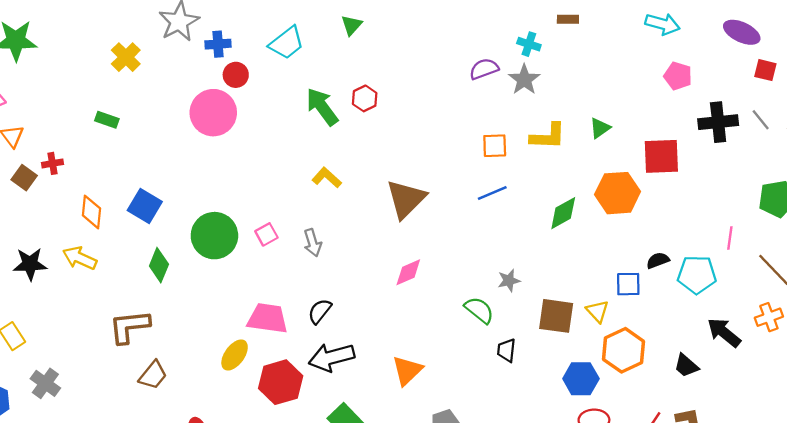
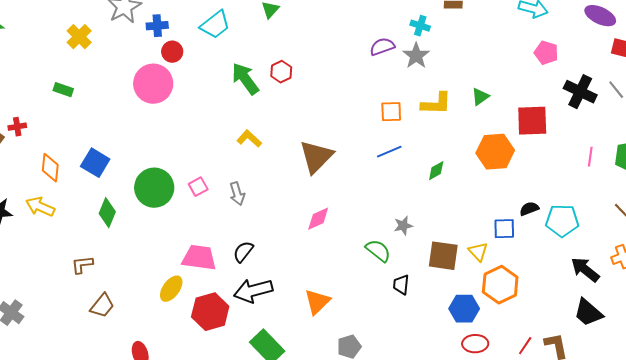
black cross: (718, 122) -> (580, 92), turned 32
green diamond: (563, 213) -> (436, 171), moved, size x0.7
pink line: (730, 238) -> (590, 157), moved
brown L-shape: (129, 327) -> (82, 265), size x0.6
black trapezoid: (686, 366) -> (588, 313), moved, size x1.4

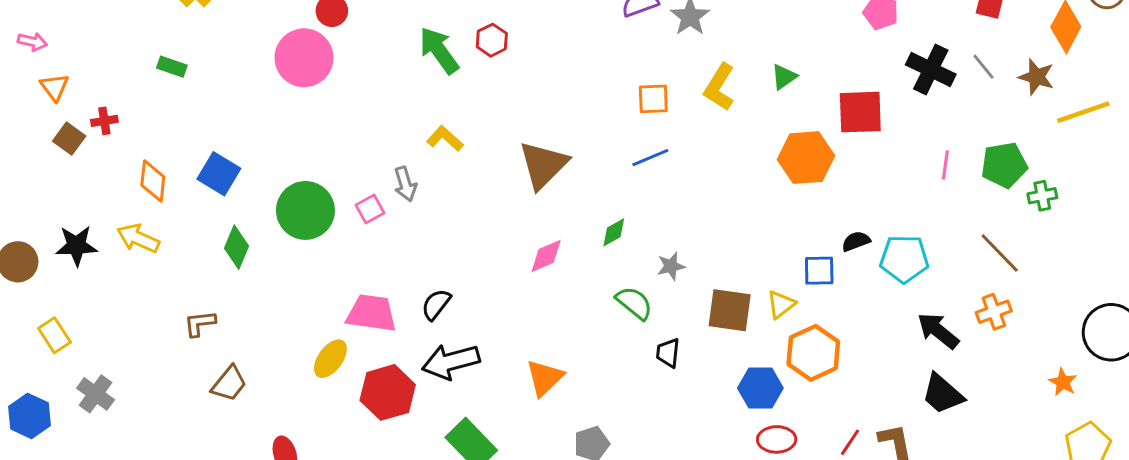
yellow L-shape: (436, 104) -> (719, 87), turned 120
green diamond: (436, 171) -> (614, 232), moved
gray arrow: (237, 194) -> (405, 184), moved
yellow triangle: (478, 252) -> (781, 304), turned 35

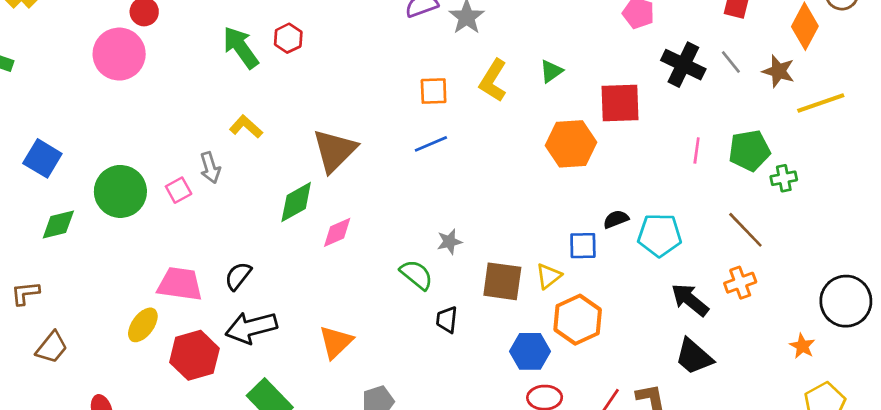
green diamond: (614, 232) -> (296, 202), moved, size x1.6
green diamond: (236, 247) -> (58, 224), turned 54

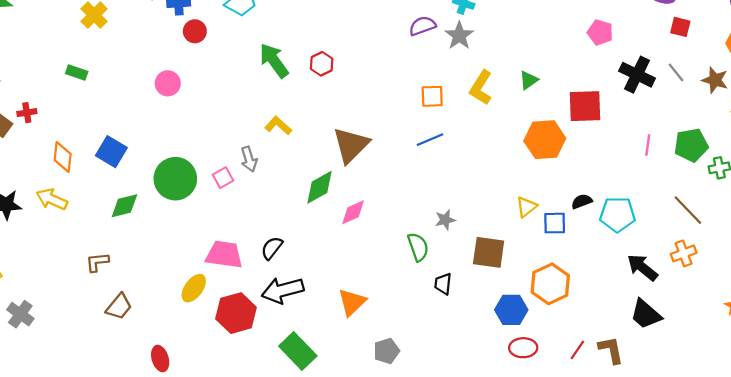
red hexagon: (288, 38) -> (322, 64), moved
pink circle: (119, 54) -> (168, 83), moved, size x0.6
green semicircle: (416, 275) -> (418, 247), turned 32
yellow triangle: (549, 276) -> (526, 207), moved

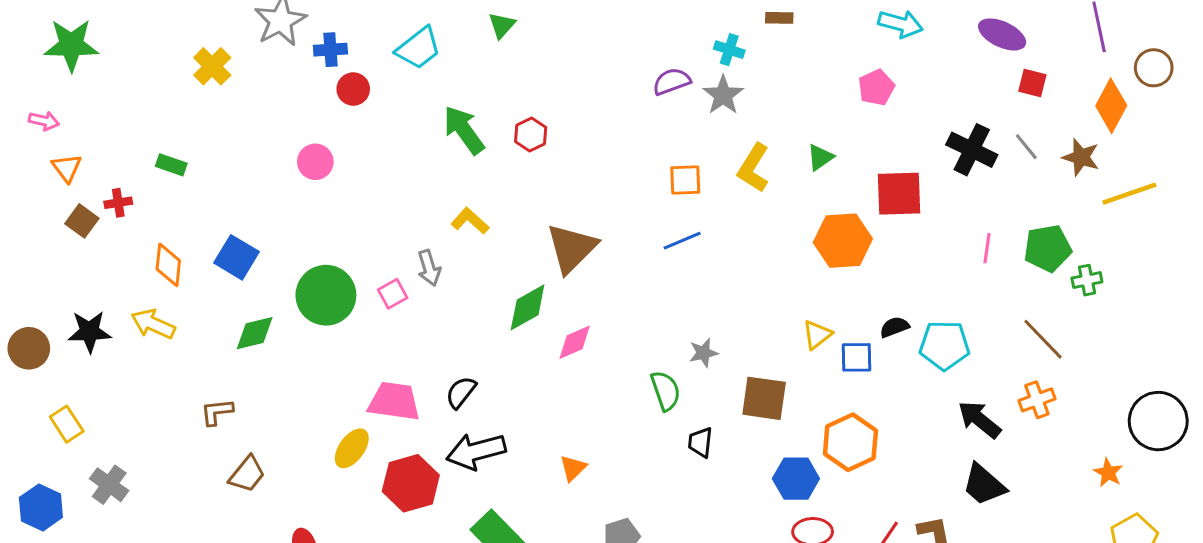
pink pentagon: (600, 32) -> (876, 88), moved, turned 30
green rectangle: (77, 72) -> (171, 165), moved
orange triangle: (352, 302) -> (573, 468), size x0.7

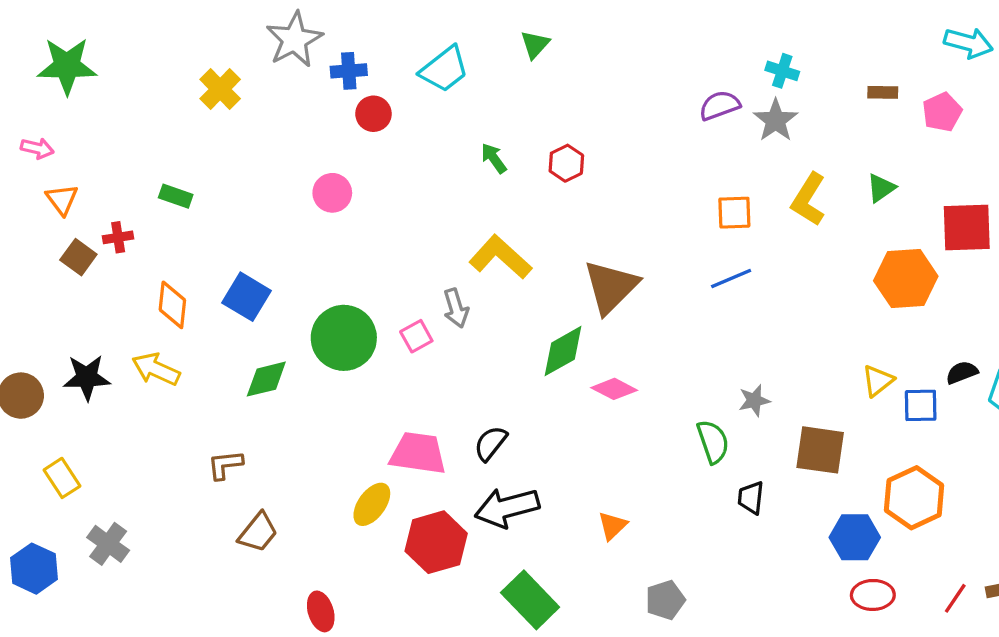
brown rectangle: (779, 18) -> (883, 92), moved
green arrow: (464, 130) -> (494, 158), size x0.6
yellow L-shape: (470, 221) -> (500, 257), size x1.5
pink diamond: (575, 342) -> (614, 389), turned 51

